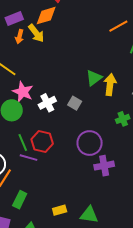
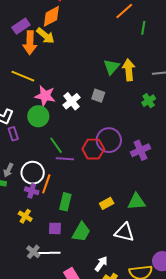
orange arrow: (19, 37) -> (30, 43), size x1.6
red hexagon: (42, 142) -> (93, 149), moved
purple circle: (90, 143) -> (109, 140), moved

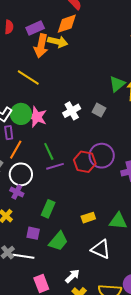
yellow arrow: (46, 36) -> (58, 42), turned -36
pink star: (45, 96) -> (37, 117), moved
green circle: (38, 116) -> (21, 114), moved
purple line: (65, 159) -> (55, 166), turned -30
orange line: (46, 184) -> (16, 150), moved

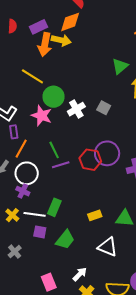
green triangle: (117, 84) -> (120, 66), moved
green circle: (21, 114) -> (54, 97), moved
white line: (23, 256) -> (35, 214), moved

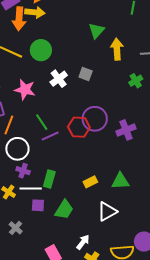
green circle: (54, 97) -> (41, 50), moved
purple cross: (23, 191) -> (23, 171), moved
white triangle: (108, 247) -> (107, 211), turned -45

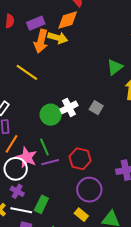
green circle: (41, 50) -> (51, 115), moved
pink star: (25, 90) -> (27, 157), moved
purple circle: (95, 119) -> (89, 190), moved
yellow rectangle: (90, 182) -> (81, 215), turned 56

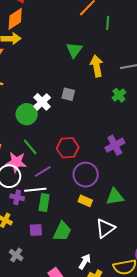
purple line: (50, 162) -> (43, 171), moved
white line: (21, 210) -> (35, 190), moved

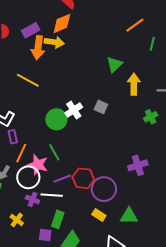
red hexagon: (68, 148) -> (83, 178), moved
green rectangle: (44, 203) -> (58, 219), moved

